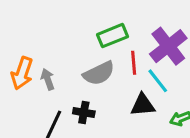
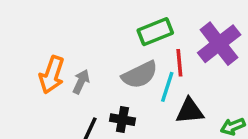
gray arrow: (48, 79) -> (81, 82), turned 45
cyan line: (158, 81) -> (167, 87), moved, turned 56

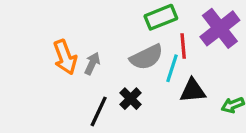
orange arrow: (52, 75) -> (65, 57), turned -40
black cross: (122, 120) -> (131, 99), turned 35

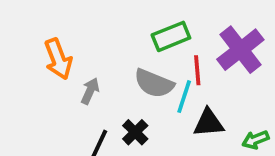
orange arrow: (65, 57) -> (58, 59), moved
gray semicircle: (146, 57) -> (154, 83), turned 48

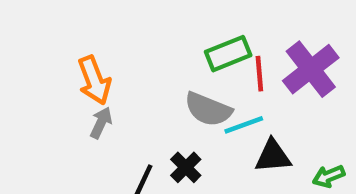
red line: (197, 70) -> (259, 74), moved
gray arrow: (90, 91) -> (101, 123), moved
cyan line: (184, 97) -> (244, 125), turned 52

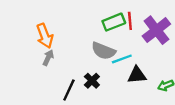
red line: (259, 74) -> (130, 21), moved

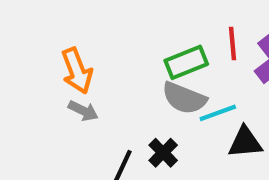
green rectangle: (114, 22) -> (186, 62), moved
gray arrow: (48, 58) -> (83, 111), turned 91

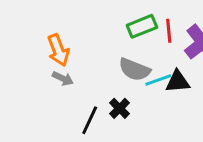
green rectangle: (186, 62) -> (142, 26), moved
black triangle: (245, 142) -> (178, 81), moved

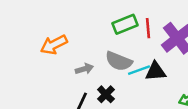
orange arrow: (58, 50) -> (54, 45), turned 84
gray arrow: (63, 79) -> (84, 69), moved, turned -42

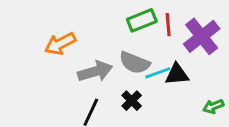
gray arrow: (84, 69) -> (95, 71), size x1.6
black cross: (106, 94) -> (132, 101), moved

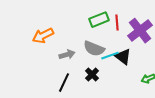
gray arrow: (95, 71) -> (67, 55), size x0.7
black triangle: (177, 74) -> (123, 57), turned 42

